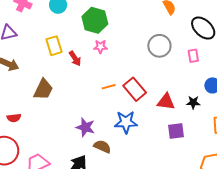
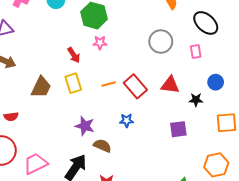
yellow rectangle: (54, 46) -> (73, 83), moved
red triangle: (166, 102) -> (170, 85), moved
blue star: (126, 122) -> (127, 120), size x0.6

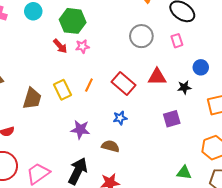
red arrow: (74, 55) -> (60, 46), moved
orange line: (109, 84) -> (89, 85), moved, turned -40
brown semicircle: (102, 146) -> (110, 146), moved

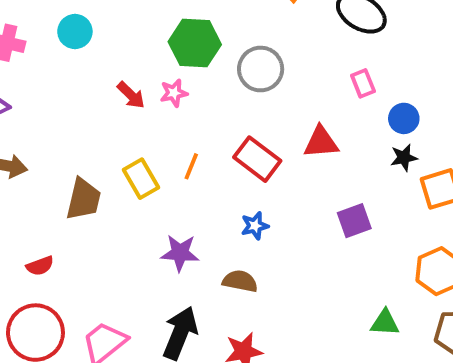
green hexagon: (73, 21) -> (195, 43), moved
gray circle: (141, 36) -> (261, 69), moved
pink rectangle: (177, 41) -> (363, 83), moved
black star: (184, 87) -> (404, 158), moved

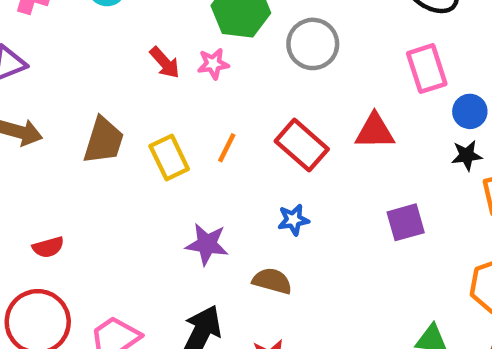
pink rectangle: (363, 83) -> (427, 69), size x1.5
brown trapezoid: (83, 199) -> (104, 141), moved

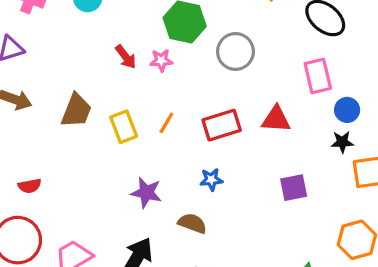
red rectangle: (302, 145) -> (222, 125), turned -63

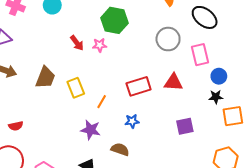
gray circle: (235, 51) -> (168, 39), moved
orange line: (166, 123) -> (102, 102), moved

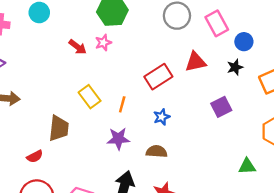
brown trapezoid: (45, 78) -> (59, 128), moved
black star: (216, 97) -> (235, 67), moved

